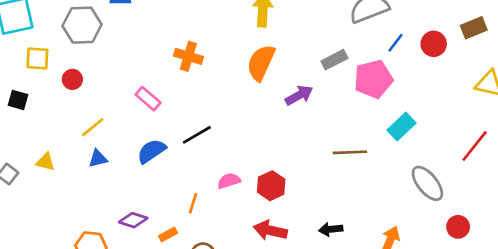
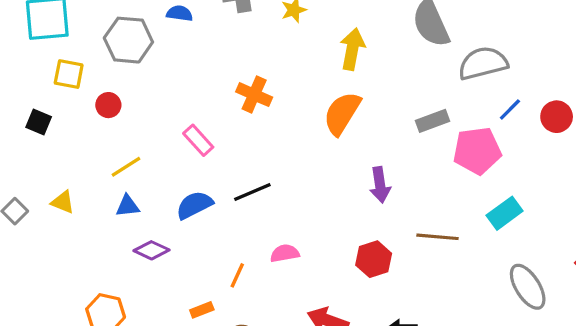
purple arrow: (299, 95) -> (380, 185), moved, turned 104
red hexagon: (271, 186) -> (374, 259), moved
purple diamond: (133, 220) -> (151, 250), moved

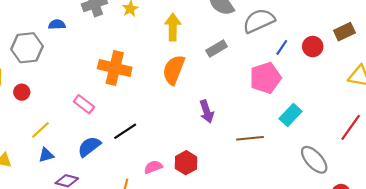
orange cross: (254, 95) -> (115, 68), size x1.4
gray rectangle: (433, 121) -> (217, 48), moved
red hexagon: (374, 259) -> (186, 163), moved

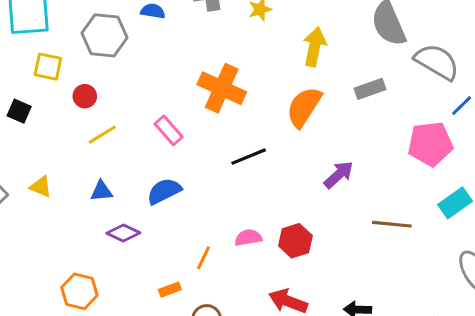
gray semicircle: (259, 21) -> (437, 62), turned 44
purple arrow: (207, 111) -> (339, 175), turned -125
yellow line: (40, 130) -> (102, 135), moved
black line: (125, 131) -> (249, 157), moved

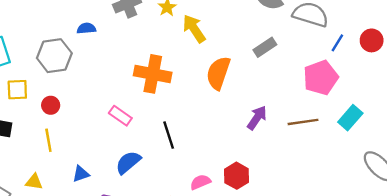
yellow arrow: (314, 47) -> (194, 29), moved, turned -32
yellow line: (102, 135) -> (48, 140), moved, turned -55
black line: (249, 157) -> (169, 135), moved, turned -72
brown line: (392, 224) -> (303, 122), moved

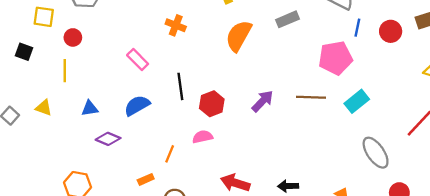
blue line: (337, 43) -> (357, 28), turned -30
orange cross: (153, 74) -> (176, 25), size x0.6
purple arrow: (257, 118) -> (263, 101), moved
red hexagon: (237, 176) -> (212, 104), moved

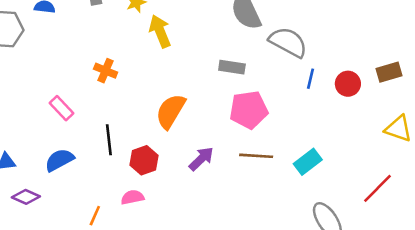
gray rectangle: (288, 19) -> (232, 67), turned 30
orange semicircle: (239, 36) -> (171, 111), moved
pink pentagon: (335, 58) -> (249, 110), moved

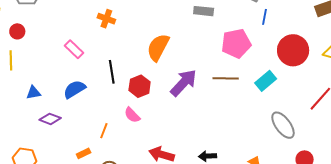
red circle: (348, 84) -> (293, 50), moved, size x1.6
pink pentagon: (249, 110) -> (236, 43), moved
purple arrow: (201, 159) -> (184, 83), size x1.4
pink semicircle: (132, 197) -> (132, 115), turned -120

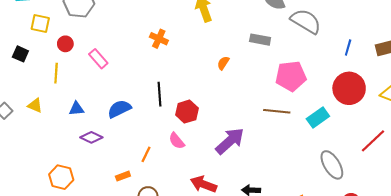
blue line: (264, 17) -> (348, 47), moved
orange semicircle: (158, 47) -> (223, 63), moved, size x0.5
pink rectangle: (74, 49) -> (98, 59), moved
purple arrow: (184, 83) -> (230, 141), moved

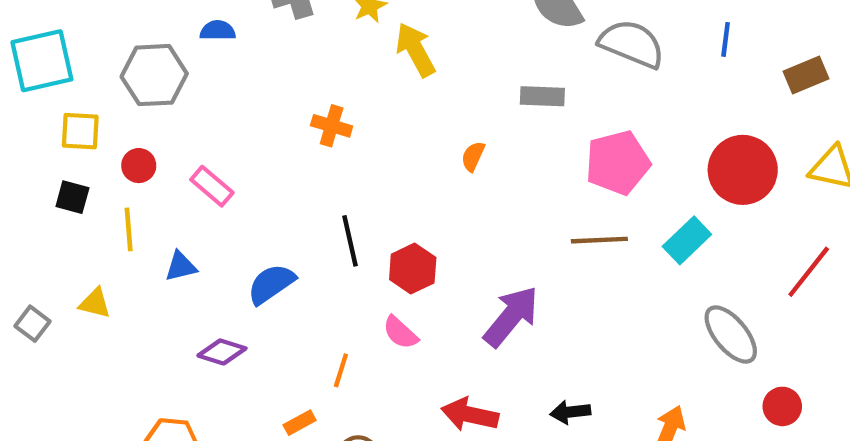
blue line: (348, 47) -> (726, 39), moved
black square: (20, 54) -> (72, 197), moved
blue triangle: (77, 109) -> (181, 266), moved

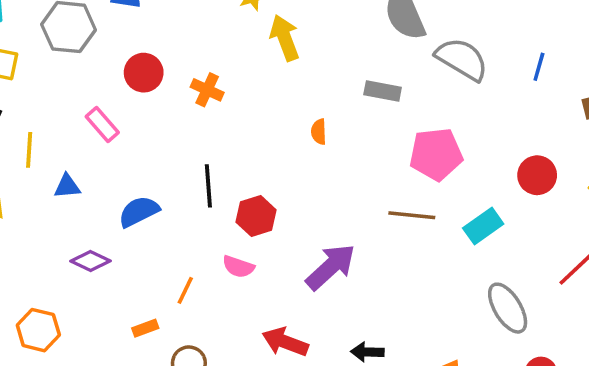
orange semicircle: (473, 156) -> (319, 132), turned -35
red circle: (139, 166) -> (144, 73), moved, size x1.4
red circle: (743, 170) -> (537, 175), size x0.7
pink semicircle: (400, 333) -> (238, 267), turned -32

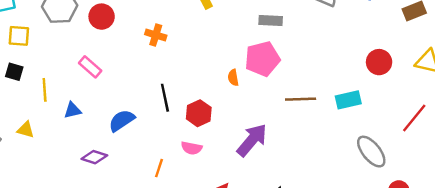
red circle: (144, 73) -> (102, 17), moved
orange semicircle: (319, 132) -> (233, 78), moved
pink pentagon: (436, 154) -> (262, 59), moved
cyan rectangle: (483, 226) -> (348, 100), turned 30

